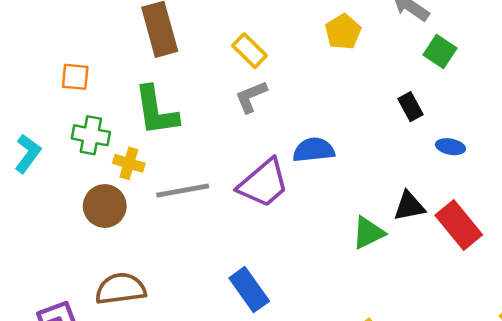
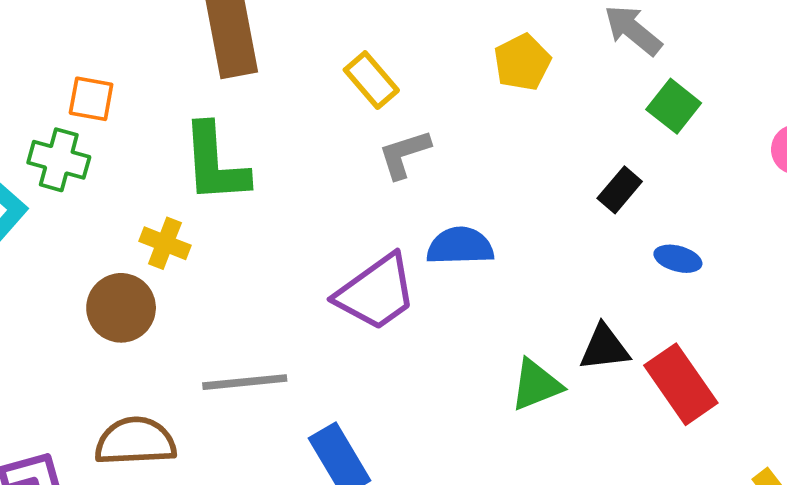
gray L-shape: (251, 97) -> (404, 154), moved
black rectangle: (411, 107) -> (620, 190), turned 64
green cross: (91, 135) -> (59, 160), moved
gray line: (183, 190) -> (245, 382), moved

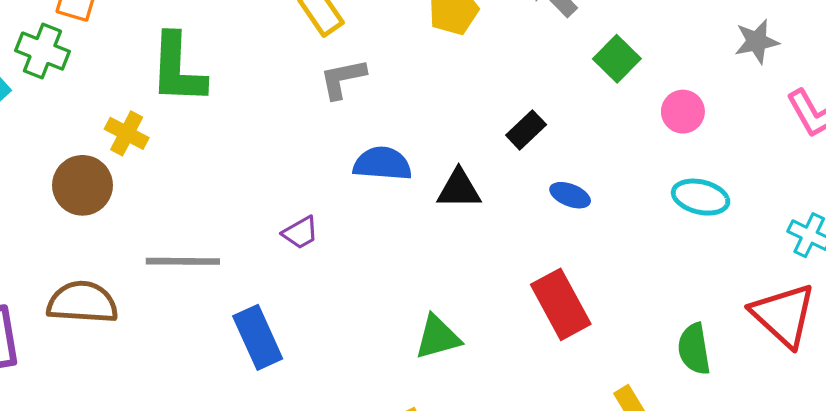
green square: (674, 106) -> (617, 59), moved
purple trapezoid: (376, 292) -> (300, 233), moved, size x0.5
black triangle: (604, 348) -> (459, 189), moved
green triangle: (536, 385) -> (438, 337), moved

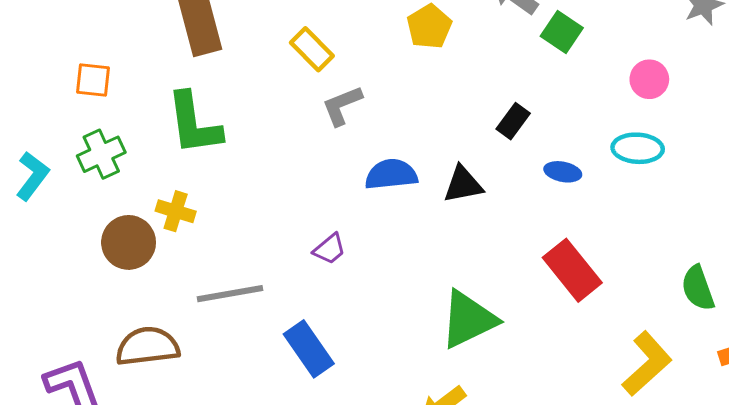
green cross: (42, 51) -> (101, 154), moved, turned -36
green square: (617, 59) -> (562, 32), moved
yellow cross: (127, 133) -> (176, 211), moved
cyan ellipse: (701, 197) -> (638, 148), moved
green triangle: (438, 337) -> (468, 319), size x1.4

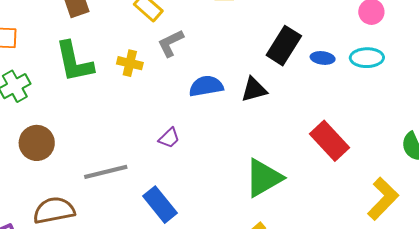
black rectangle: (513, 121) -> (284, 46), size x1.6
blue ellipse: (563, 172) -> (323, 58), moved
yellow cross: (176, 211) -> (130, 63), moved

